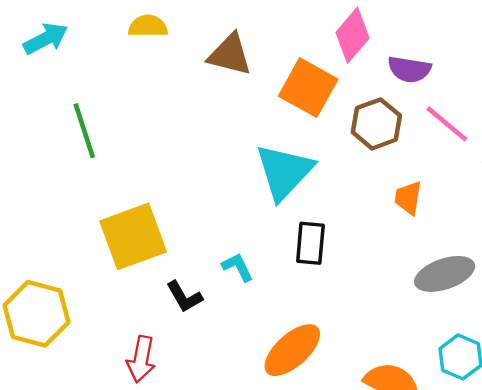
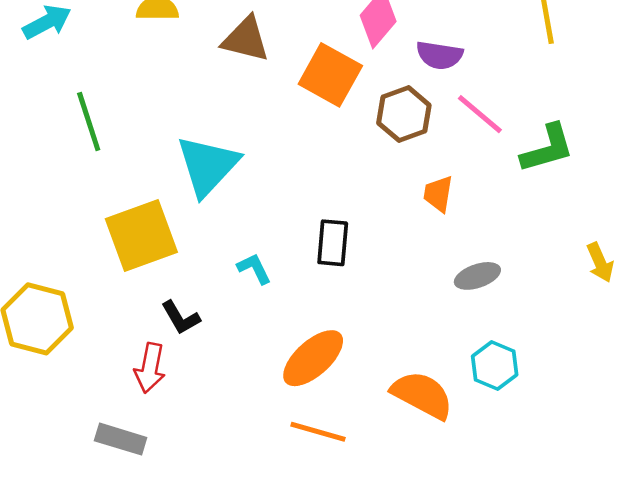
cyan triangle: (284, 172) -> (208, 166), moved
gray ellipse: (445, 274) -> (477, 276), size x0.7
black L-shape: (184, 297) -> (181, 318), moved

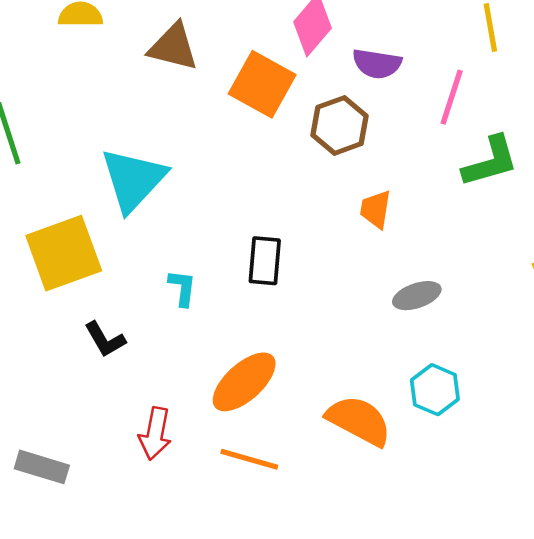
pink line: (480, 114) -> (452, 97), moved, turned 68
cyan L-shape: (254, 269) -> (182, 288), turned 33
red arrow: (150, 368) -> (155, 433), moved

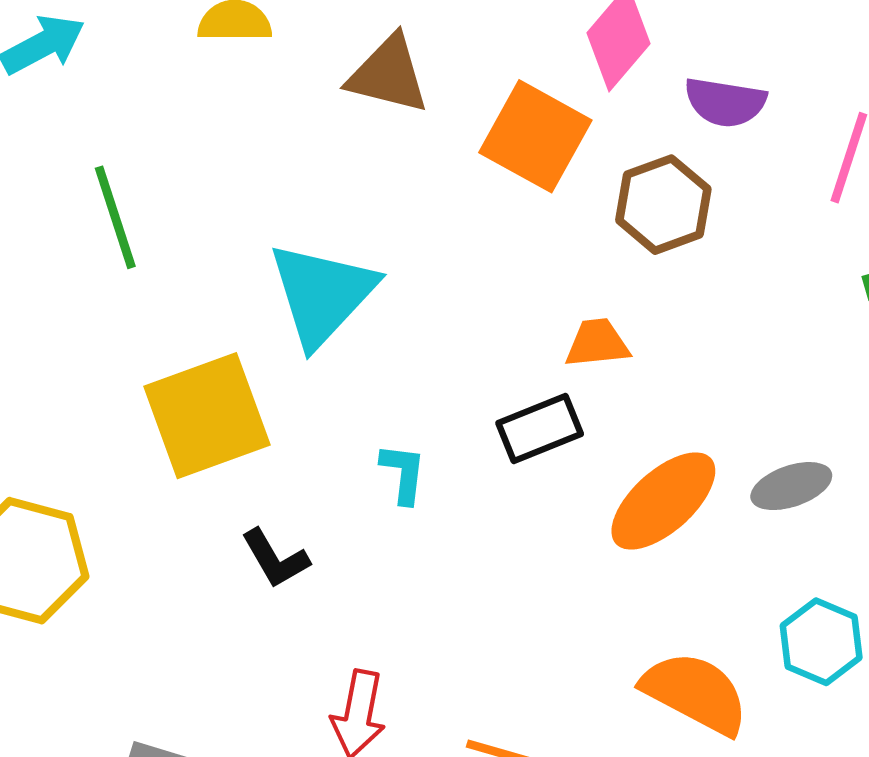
orange trapezoid: (376, 209) -> (597, 343), moved, turned 75
black rectangle: (265, 261) -> (540, 428), turned 63
orange ellipse: (244, 382) -> (663, 501), moved

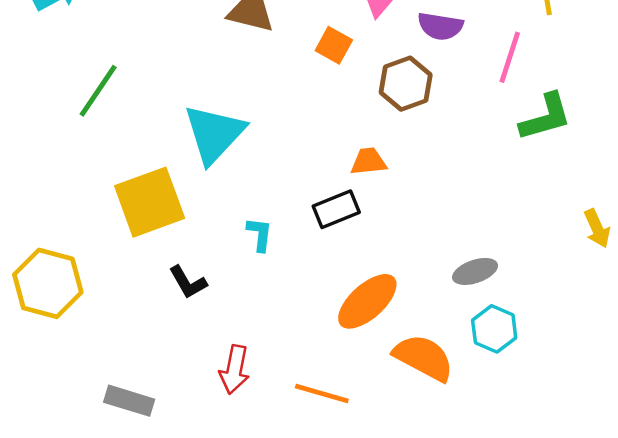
orange square: (535, 136) -> (334, 45), size x0.6
green line: (115, 217) -> (98, 91), turned 52
gray ellipse: (791, 486) -> (475, 271), moved
orange ellipse: (663, 501) -> (367, 301), moved

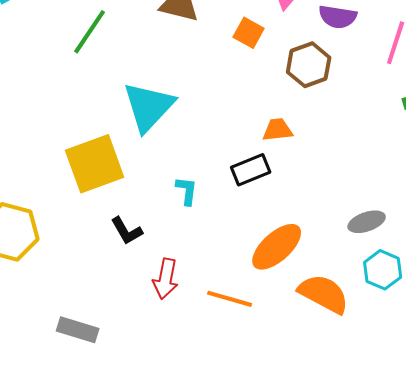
green line: (98, 91) -> (90, 32), moved
red arrow: (235, 370) -> (166, 279), moved
orange line: (322, 394) -> (230, 299), moved

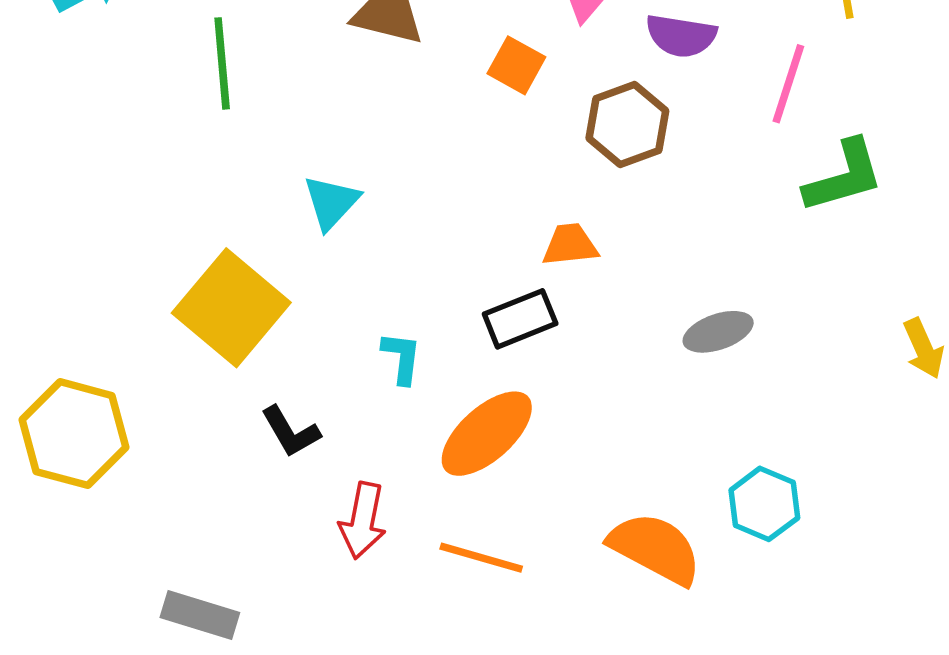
green line: (90, 32) -> (222, 63), turned -39
cyan triangle: (149, 107) -> (331, 202), size x0.6
yellow square: (95, 164) -> (231, 308), turned -30
gray ellipse: (367, 222) -> (718, 332), moved
orange ellipse: (277, 247) -> (487, 434), moved

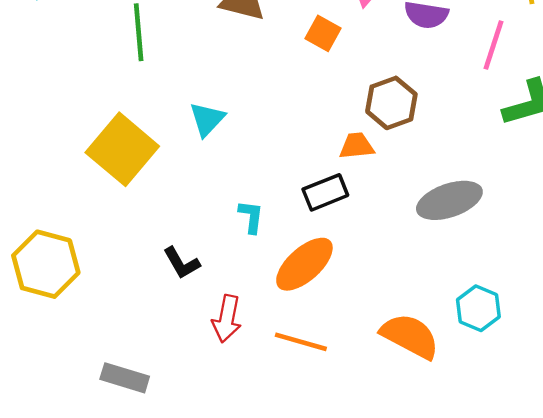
brown hexagon: (627, 125) -> (391, 103), moved
yellow square: (231, 308) -> (122, 149), moved
gray ellipse: (718, 332) -> (449, 200), size x1.5

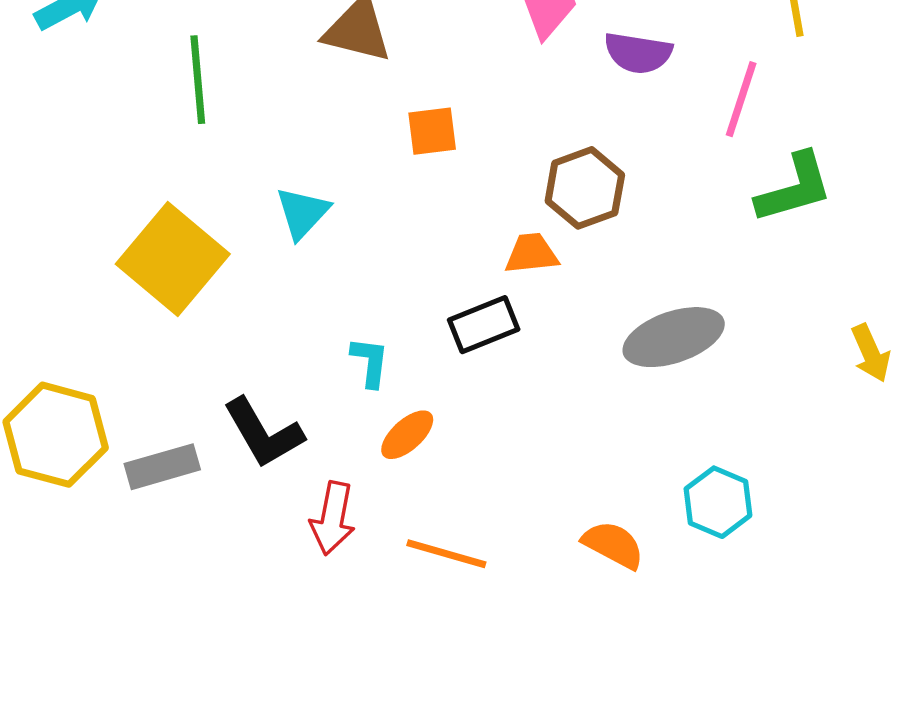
orange square: (323, 33) -> (432, 131), moved, turned -36
black L-shape: (182, 263) -> (263, 433), size x1.4
orange ellipse: (304, 264) -> (407, 435), moved, size x0.6
orange semicircle: (410, 336) -> (613, 545), size x0.7
gray rectangle: (125, 378) -> (162, 467), moved, turned -33

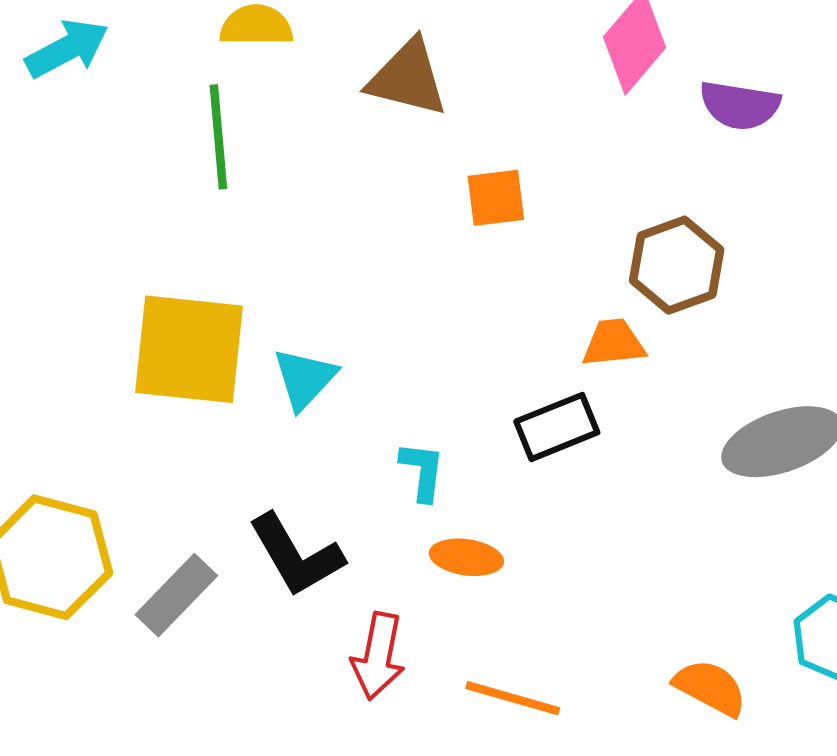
cyan triangle: (302, 213) -> (305, 379), moved
yellow square: (173, 259) -> (189, 349), turned -34
orange ellipse: (407, 435) -> (466, 557), turned 50
gray rectangle: (162, 467) -> (176, 595), turned -30

